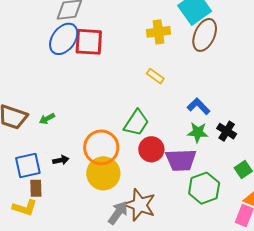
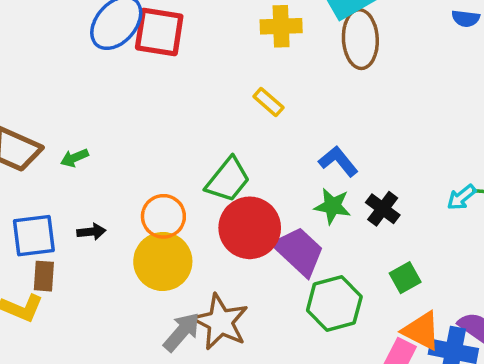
brown ellipse: (205, 35) -> (360, 39), turned -32
orange circle: (101, 147) -> (163, 216), size x0.7
red circle: (151, 149) -> (250, 228), size x1.4
purple trapezoid: (181, 160) -> (299, 251), turned -140

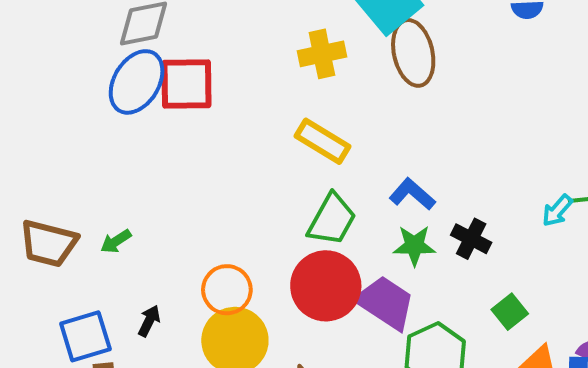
yellow rectangle: (268, 102) -> (322, 141), size x1.5
green trapezoid: (228, 180) -> (332, 220), moved
black arrow: (91, 232) -> (149, 321), turned -48

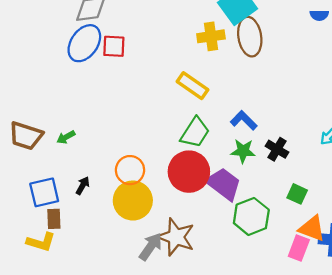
yellow cross: (322, 54) -> (211, 36), moved
red square: (186, 84) -> (114, 46), size x0.7
green square: (510, 312) -> (297, 194), turned -30

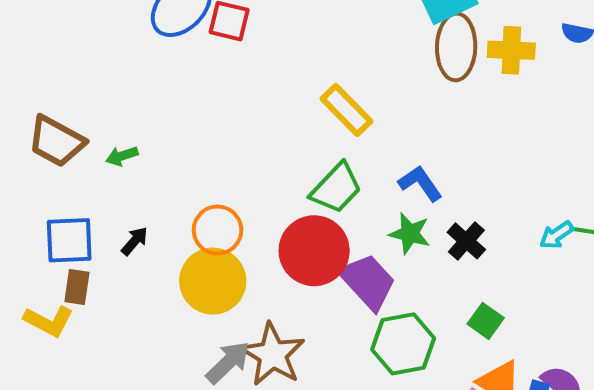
yellow cross: (211, 36) -> (511, 50), moved

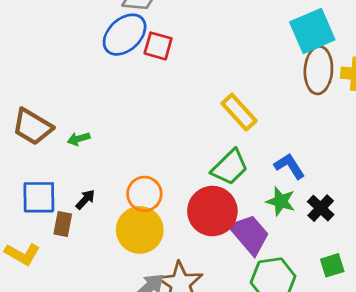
brown rectangle: (77, 287) -> (63, 224), moved
green square: (486, 321) -> (332, 265), turned 35

